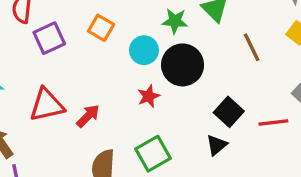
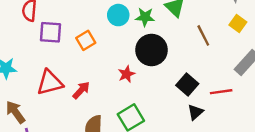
orange square: (101, 28) -> (86, 40), moved, turned 30
purple square: (49, 38) -> (51, 32), turned 30
cyan circle: (144, 50) -> (118, 15), moved
black triangle: (217, 145) -> (195, 112), moved

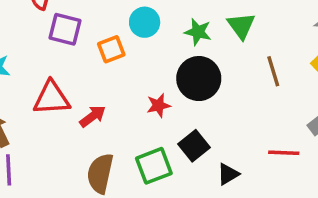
cyan circle: (118, 15) -> (145, 22), moved
black square: (187, 85) -> (194, 146), moved
black triangle: (195, 112) -> (228, 174), moved

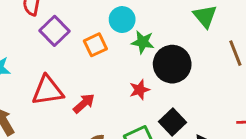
purple square: (65, 29) -> (55, 31), turned 36
green star: (198, 32) -> (143, 42), moved

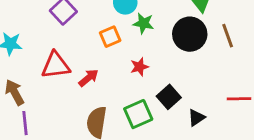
orange square: (95, 45) -> (110, 37), moved
black circle: (172, 64) -> (190, 34), moved

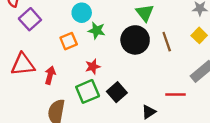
red arrow: (88, 78) -> (50, 75), turned -36
green square: (138, 114) -> (88, 91), moved
black triangle: (196, 118) -> (149, 112), moved

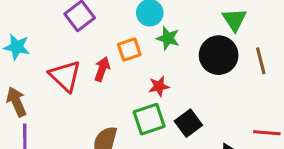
red triangle: (23, 64) -> (65, 76), turned 45
red arrow: (50, 75) -> (102, 69), moved

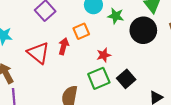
green star: (168, 38) -> (116, 16), moved

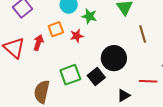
black circle: (143, 30) -> (114, 58), moved
red star: (104, 55) -> (77, 36), moved

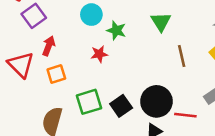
orange square: (56, 29) -> (56, 74), moved
red arrow: (38, 43) -> (49, 46), moved
black circle: (114, 58) -> (156, 101), moved

